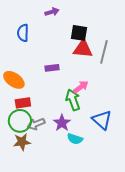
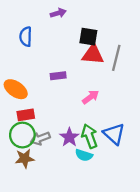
green arrow: (73, 100) -> (89, 136), moved

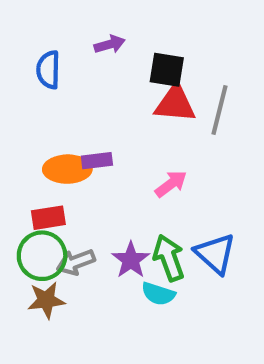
purple arrow: (58, 13) -> (110, 44), moved
purple rectangle: (58, 76) -> (97, 161), moved
orange ellipse: (16, 89) -> (67, 169), moved, turned -35

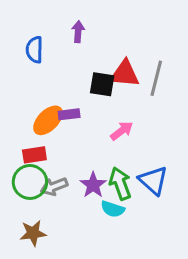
purple arrow: (110, 44) -> (78, 32), turned -70
black square: (167, 70) -> (102, 84), moved
orange ellipse: (67, 169) -> (48, 120), turned -44
brown star: (46, 300) -> (33, 233), moved

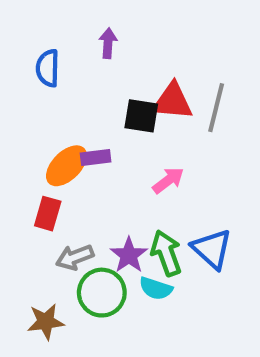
red rectangle: (34, 155) -> (48, 214), turned -65
green circle: (30, 182) -> (102, 293), moved

